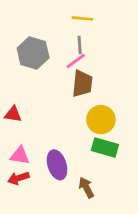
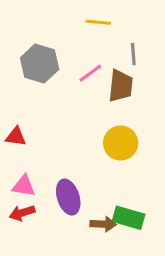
gray line: (80, 45) -> (133, 54), moved
brown trapezoid: (82, 84) -> (121, 86), moved
green rectangle: (105, 148) -> (129, 218), moved
brown arrow: (86, 187) -> (103, 224), turned 120

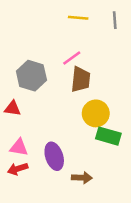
gray line: (133, 54) -> (115, 20), moved
gray hexagon: (40, 64) -> (31, 76), moved
brown trapezoid: (121, 86) -> (81, 79), moved
green rectangle: (129, 218) -> (108, 136), moved

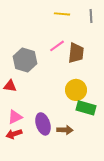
brown trapezoid: (81, 79) -> (76, 53), moved
pink triangle: (19, 147) -> (15, 117), turned -35
brown arrow: (82, 178) -> (65, 130), moved

